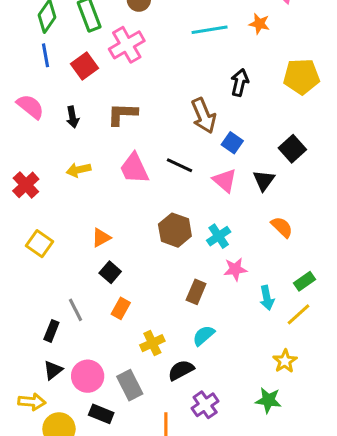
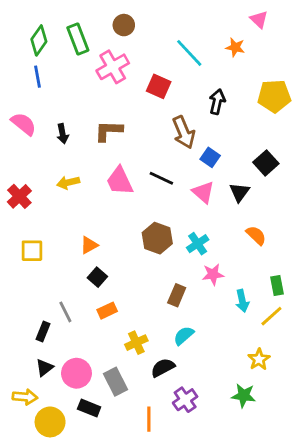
cyan line: (210, 30) -> (189, 53), turned 56
red square: (85, 66) -> (159, 86), moved, turned -30
yellow square: (39, 244) -> (32, 251), turned -35
green rectangle: (304, 281) -> (277, 285), turned -66
orange rectangle: (121, 308) -> (107, 311), turned 36

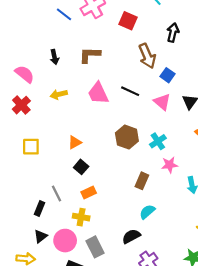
blue line: (37, 77) -> (64, 14), moved, turned -42
pink semicircle: (24, 124) -> (25, 74), moved
yellow cross: (136, 343) -> (81, 217), moved, turned 35

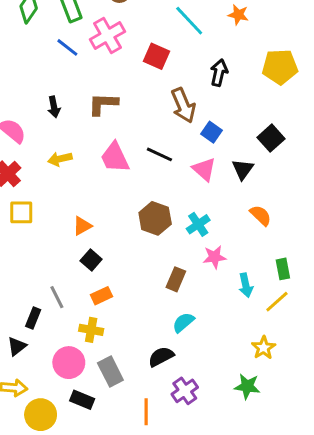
yellow square: (31, 147) -> (21, 212), moved
black triangle: (41, 236) -> (17, 346), moved

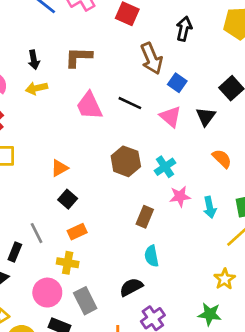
yellow arrow: (60, 159) -> (36, 88), moved
cyan arrow: (246, 285) -> (210, 207), moved
cyan semicircle: (183, 322) -> (152, 256), turned -60

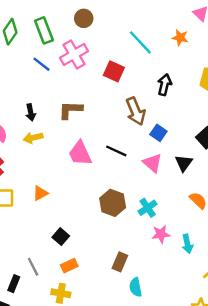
orange triangle: (59, 168) -> (40, 193), moved
brown rectangle: (145, 217) -> (120, 262), moved

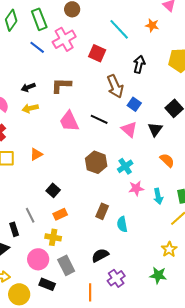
black arrow: (31, 112) -> (28, 87), turned 80
black rectangle: (14, 284) -> (14, 229), turned -40
cyan semicircle: (136, 287) -> (122, 224), moved

